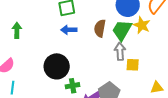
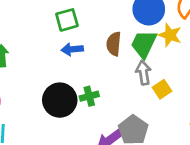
yellow square: (133, 65) -> (162, 89), turned -32
green cross: (73, 86) -> (89, 96), moved

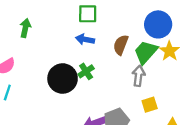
yellow square: (162, 89) -> (150, 105), moved
green cross: (89, 96) -> (86, 71), moved, turned -35

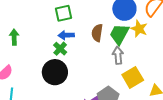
green cross: (86, 71) -> (60, 49), moved
yellow square: (150, 105) -> (133, 77), size x1.5

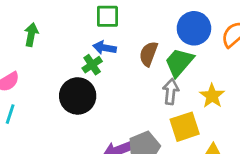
yellow star: (139, 29) -> (212, 96), moved

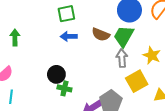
brown semicircle: (149, 54) -> (101, 35), turned -78
green cross: (92, 65) -> (64, 88), moved, turned -32
black circle: (78, 96) -> (56, 74), size x0.7

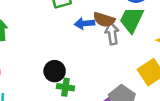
blue arrow: (69, 36) -> (85, 23), moved
gray arrow: (122, 58) -> (112, 34), moved

